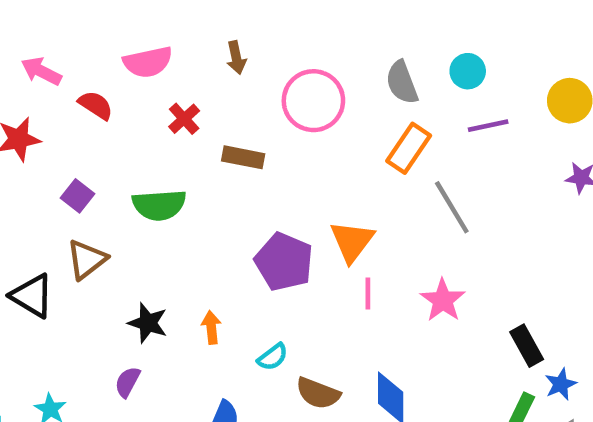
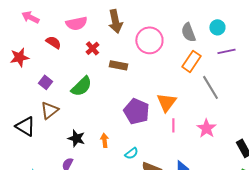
brown arrow: (236, 58) -> (115, 21), size x1.6
pink arrow: (41, 71) -> (30, 17), moved
green semicircle: (159, 205) -> (81, 86), turned -40

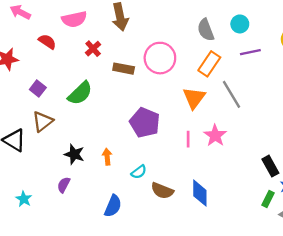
pink circle: (149, 40) -> (160, 58), moved
orange triangle: (166, 102) -> (194, 98), moved
pink star: (206, 128) -> (215, 136), moved

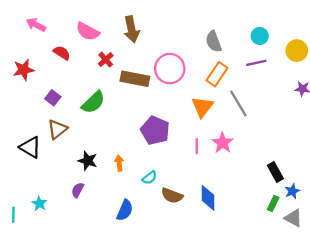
pink semicircle: (74, 19) -> (88, 31), turned 40
cyan circle: (240, 24) -> (260, 36), moved
brown rectangle: (124, 69) -> (135, 79), size x1.4

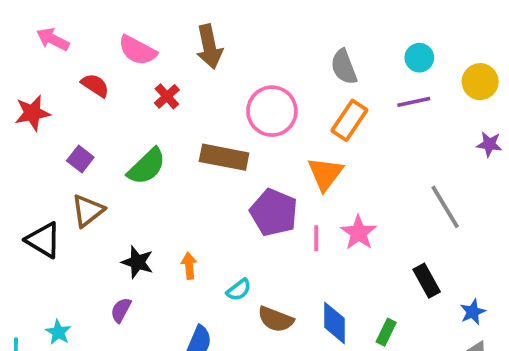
brown rectangle: (135, 79) -> (224, 157), moved
gray line: (238, 103) -> (445, 207), moved
purple pentagon: (155, 130) -> (274, 212), moved
black rectangle: (275, 172) -> (427, 281), moved
green rectangle: (273, 203) -> (386, 332), moved

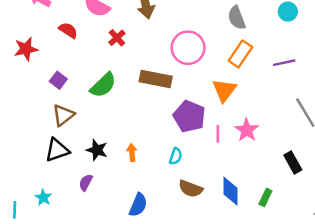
purple line: (414, 102) -> (284, 63), moved
black triangle: (44, 240) -> (57, 150), moved, turned -50
cyan semicircle: (239, 290) -> (176, 156), moved, turned -35

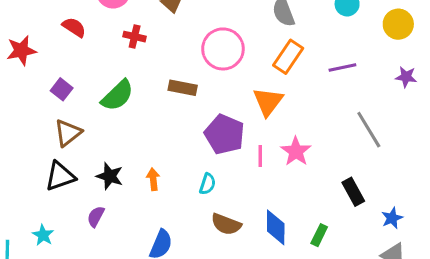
red cross: (117, 38) -> (135, 37), turned -35
brown rectangle: (156, 79) -> (183, 88), size x0.7

